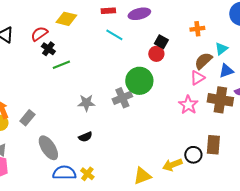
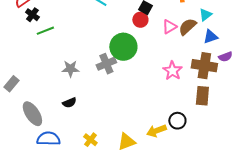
pink triangle: (197, 78) -> (169, 27), moved
brown rectangle: (213, 145) -> (202, 96), moved
yellow cross: (87, 174) -> (90, 140), moved

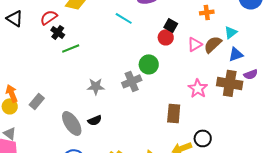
green circle: (123, 47) -> (149, 64), size x0.7
brown rectangle: (202, 96) -> (174, 113), moved
gray ellipse: (32, 114) -> (72, 123), moved

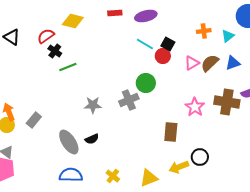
cyan line: (124, 18) -> (145, 44), moved
cyan triangle: (231, 32) -> (228, 36), moved
blue triangle: (236, 54) -> (233, 63), moved

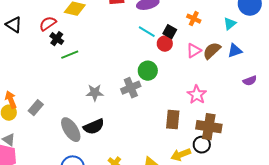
orange cross: (204, 31) -> (194, 19), moved, turned 32
brown cross: (227, 102) -> (209, 127), moved
black semicircle: (92, 139) -> (94, 127), size x1.5

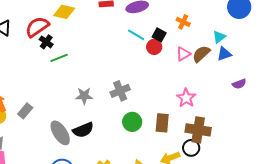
red semicircle: (48, 24) -> (37, 27), size x1.4
cyan triangle: (230, 24) -> (219, 37), moved
green circle: (148, 71) -> (132, 122), moved

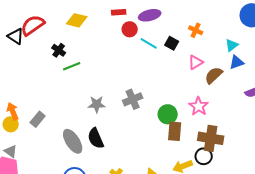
red semicircle: (37, 27) -> (33, 25), moved
red circle: (154, 47) -> (130, 29), moved
brown semicircle: (201, 54) -> (214, 75), moved
green circle: (132, 122) -> (168, 114), moved
black semicircle: (83, 130) -> (96, 138), turned 90

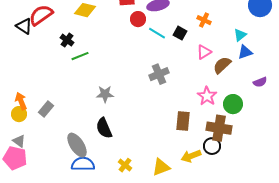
gray cross: (133, 99) -> (159, 74), moved
green circle: (168, 114) -> (233, 104), moved
gray ellipse: (73, 141) -> (77, 145), moved

